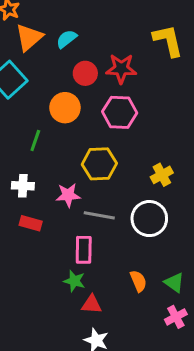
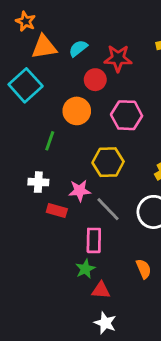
orange triangle: (29, 37) -> (44, 47), turned 32
red star: (121, 69) -> (118, 58), moved
gray line: (99, 215) -> (108, 209), turned 36
red rectangle: (31, 223) -> (57, 211), moved
green star: (74, 281) -> (85, 269), turned 30

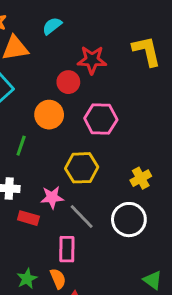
cyan semicircle: (78, 48) -> (52, 26), moved
green star: (85, 269) -> (27, 279), moved
orange semicircle: (144, 269) -> (58, 279), moved

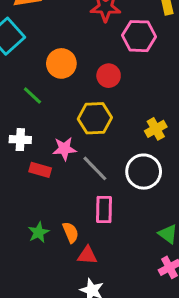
red circle: (68, 82) -> (109, 76), moved
pink hexagon: (101, 119) -> (139, 36), moved
green line: (21, 146) -> (32, 95), turned -66
pink rectangle: (67, 249) -> (104, 210), moved

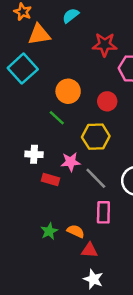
green line: (32, 95) -> (57, 118), moved
orange semicircle: (71, 232) -> (76, 231), turned -42

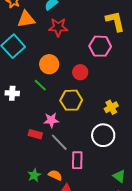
red star: (105, 45) -> (58, 27), moved
white cross: (34, 154) -> (12, 93), moved
gray line: (96, 178) -> (59, 142), moved

